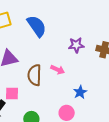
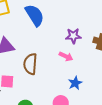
pink arrow: (58, 70) -> (66, 56), moved

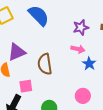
blue star: (75, 83) -> (89, 64), moved

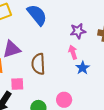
pink arrow: (78, 49) -> (73, 52), turned -128
pink circle: (83, 96) -> (64, 100), moved

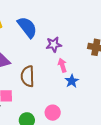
purple star: (78, 31) -> (54, 45), moved

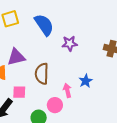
pink arrow: (62, 65) -> (67, 90), moved
pink circle: (53, 113) -> (55, 105), moved

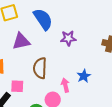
purple triangle: (16, 57) -> (21, 41), moved

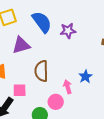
purple star: (68, 38) -> (68, 31), moved

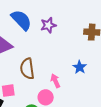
blue star: (85, 77) -> (80, 67), moved

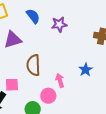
blue semicircle: (21, 20) -> (33, 16), size x0.7

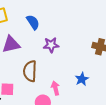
purple star: (59, 24) -> (51, 45), moved

